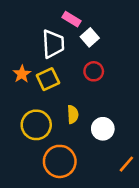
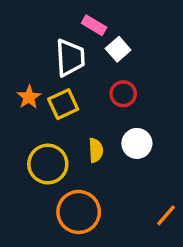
white circle: (103, 129) -> (137, 143), moved

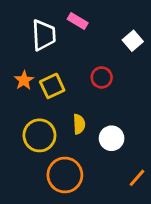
white square: (118, 49) -> (133, 41), moved
white trapezoid: (70, 58) -> (44, 35), moved
white circle: (137, 143) -> (112, 138), moved

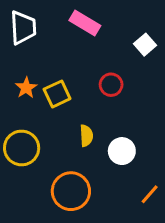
pink rectangle: (78, 21) -> (85, 23), size x1.4
white trapezoid: (44, 35) -> (23, 28), moved
yellow circle: (39, 135) -> (22, 148), moved

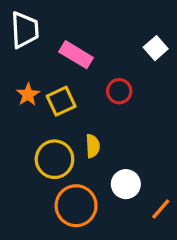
pink rectangle: (85, 23) -> (76, 55), moved
yellow circle: (22, 148) -> (54, 159), moved
white circle: (122, 151) -> (126, 184), moved

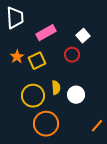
white square: (156, 48) -> (83, 36), moved
pink rectangle: (76, 55) -> (46, 33), turned -60
white circle: (126, 184) -> (76, 95), moved

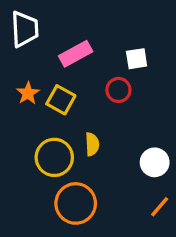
white square: (83, 36) -> (137, 59), turned 32
yellow square: (37, 61) -> (61, 100), turned -36
white circle: (76, 95) -> (155, 162), moved

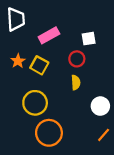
yellow semicircle: (92, 144) -> (76, 82), moved

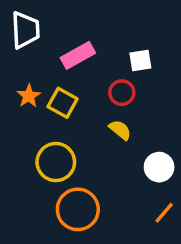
yellow semicircle: (76, 82) -> (120, 130), turned -48

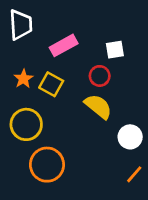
yellow semicircle: (120, 130) -> (98, 106), size x1.5
yellow circle: (56, 162) -> (26, 124), moved
orange circle: (78, 209) -> (47, 165), moved

